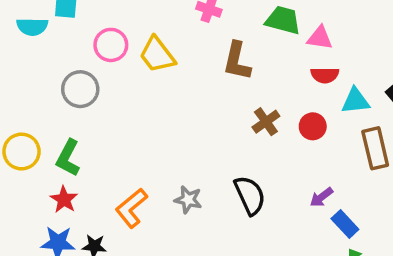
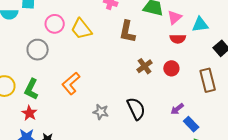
pink triangle: (320, 38) -> (175, 17), turned -49
cyan triangle: (355, 101) -> (200, 25), moved
orange L-shape: (131, 208) -> (71, 83), moved

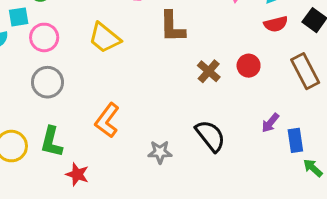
pink circle: (55, 24) -> (44, 37), moved
red semicircle: (178, 39) -> (276, 24), moved
red star: (29, 113) -> (77, 174), moved
blue rectangle: (191, 124) -> (295, 140), turned 49

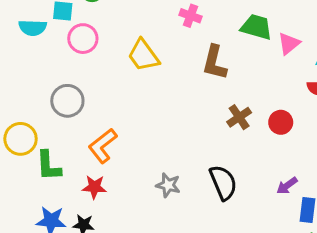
gray circle: (47, 82) -> (67, 101), moved
orange L-shape: (107, 120) -> (103, 146), moved
green L-shape: (51, 142) -> (48, 166), moved, turned -32
red star: (77, 174) -> (94, 187), moved, turned -30

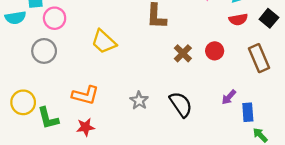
yellow trapezoid: (143, 55) -> (104, 42), moved
gray circle: (67, 101) -> (44, 51), moved
orange L-shape: (103, 146) -> (85, 95), turned -116
gray star: (168, 185) -> (139, 101), moved, turned 30

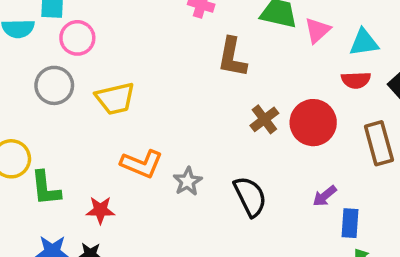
yellow trapezoid: (104, 42) -> (115, 99), moved, turned -64
red circle: (215, 51) -> (313, 123), size x1.6
orange L-shape: (85, 95) -> (142, 164), moved

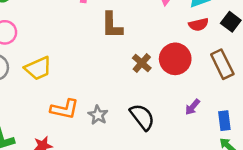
blue rectangle: (350, 223) -> (224, 121), moved

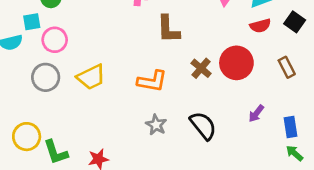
brown rectangle: (222, 64) -> (287, 67), size x0.7
orange L-shape: (65, 109) -> (152, 81), moved

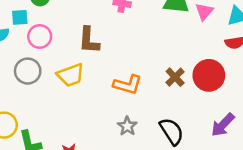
brown L-shape: (168, 29) -> (89, 40), moved
purple arrow: (256, 113) -> (223, 125), size x1.5

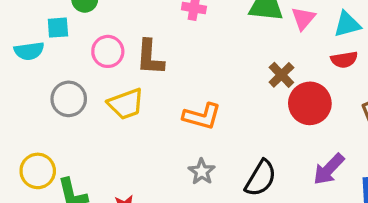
pink circle: (40, 36) -> (108, 51), moved
brown cross: (175, 77) -> (281, 75), moved
black semicircle: (172, 131) -> (261, 178), turned 64

